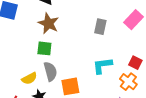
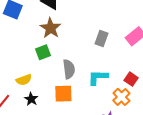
green square: (44, 48) -> (43, 52), turned -35
gray semicircle: (50, 71) -> (69, 69), moved

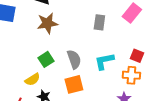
brown star: (51, 28) -> (47, 23), turned -30
green square: (43, 52) -> (46, 59), moved
orange cross: (121, 97) -> (131, 75), turned -30

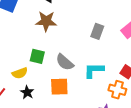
green square: (46, 59) -> (37, 56), turned 35
gray semicircle: (74, 59) -> (65, 62), turned 138

